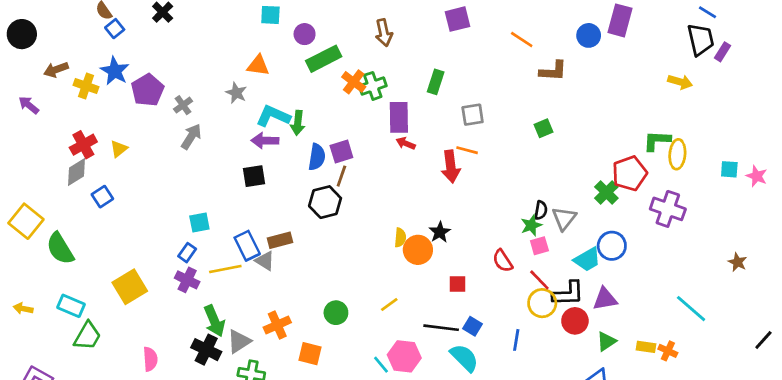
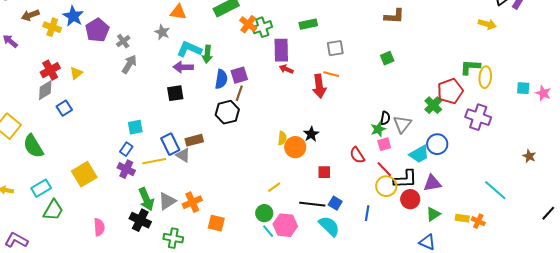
green rectangle: (436, 82) -> (308, 24), turned 60
cyan rectangle: (71, 306) -> (41, 188), turned -54
green circle: (336, 313) -> (264, 213), moved
gray triangle: (239, 341) -> (167, 201), moved

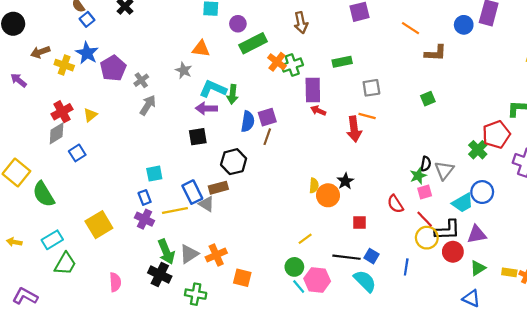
black hexagon: (227, 112) -> (234, 162), moved
blue rectangle: (126, 149) -> (145, 197), turned -56

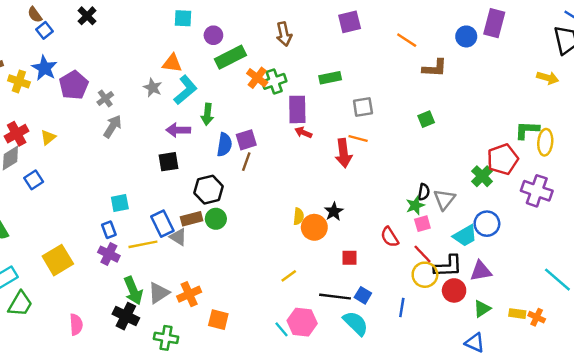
cyan L-shape: (213, 89) -> (185, 90), moved, turned 116
green circle: (294, 267) -> (216, 219), moved

